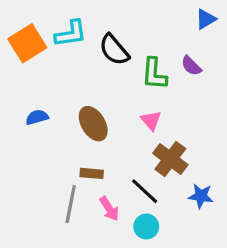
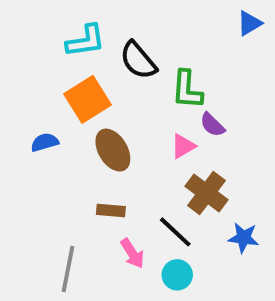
orange square: (27, 43) -> (88, 99), moved
purple semicircle: (191, 66) -> (212, 125), moved
pink triangle: (151, 120) -> (183, 146), turned 40
gray line: (71, 204) -> (68, 269), moved

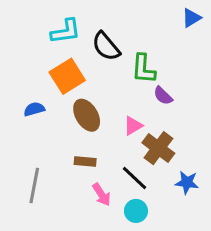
pink triangle: (183, 146) -> (133, 126), moved
gray line: (68, 269) -> (34, 186), moved

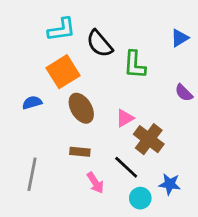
blue triangle: (191, 18) -> (180, 38), moved
purple semicircle: (163, 96) -> (184, 93), moved
blue star: (187, 183) -> (170, 184), moved
cyan circle: (136, 211) -> (140, 198), moved

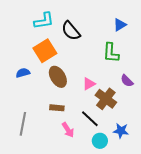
blue triangle: (180, 38) -> (120, 25), moved
green L-shape: (135, 65) -> (111, 53), moved
purple semicircle: (184, 93) -> (127, 81), moved

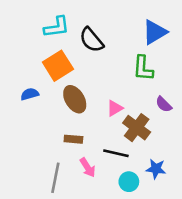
blue triangle: (120, 25) -> (155, 32), size x1.5
black line: (90, 119) -> (116, 153), turned -30
gray line: (23, 124) -> (55, 178), moved

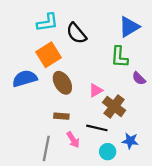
blue semicircle: (30, 94) -> (25, 78), size x1.6
purple semicircle: (164, 104) -> (139, 78), moved

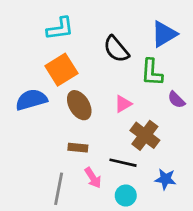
black semicircle: (76, 33) -> (116, 49), moved
pink triangle: (96, 90) -> (123, 104), moved
cyan circle: (108, 152) -> (126, 196), moved

